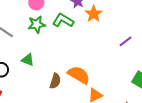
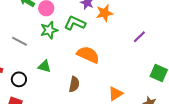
orange star: (94, 14) -> (104, 13), turned 30
orange semicircle: (79, 75) -> (88, 55), moved

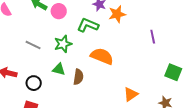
green star: (49, 30) -> (63, 44), moved
purple line: (139, 37) -> (153, 37), turned -56
brown semicircle: (74, 84) -> (78, 77), moved

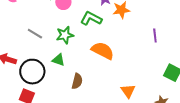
brown semicircle: (78, 77) -> (77, 81), moved
black circle: (34, 83) -> (32, 72), size x1.6
orange triangle: (131, 94) -> (128, 91), turned -35

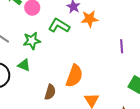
orange semicircle: (103, 51) -> (74, 76), moved, turned 80
brown semicircle: (77, 81) -> (50, 92), moved

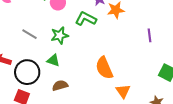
orange semicircle: (74, 76) -> (104, 68), turned 140
brown semicircle: (50, 92) -> (60, 85), moved, turned -119

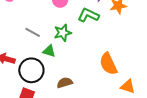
green triangle: (53, 60) -> (49, 51), moved
orange triangle: (123, 91) -> (128, 86), turned -35

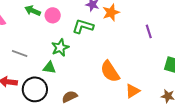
gray line: (33, 32) -> (20, 53), moved
orange triangle: (128, 86) -> (133, 91), turned -42

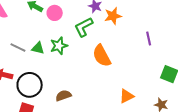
green L-shape: (83, 26) -> (84, 27), turned -50
green triangle: (49, 68) -> (38, 48), moved
orange semicircle: (110, 72) -> (102, 56), moved

